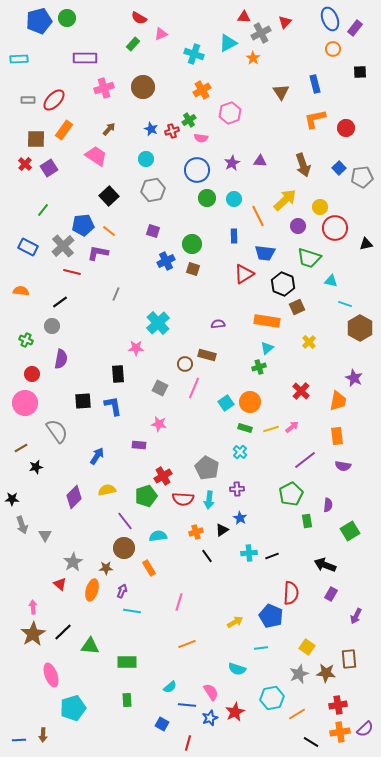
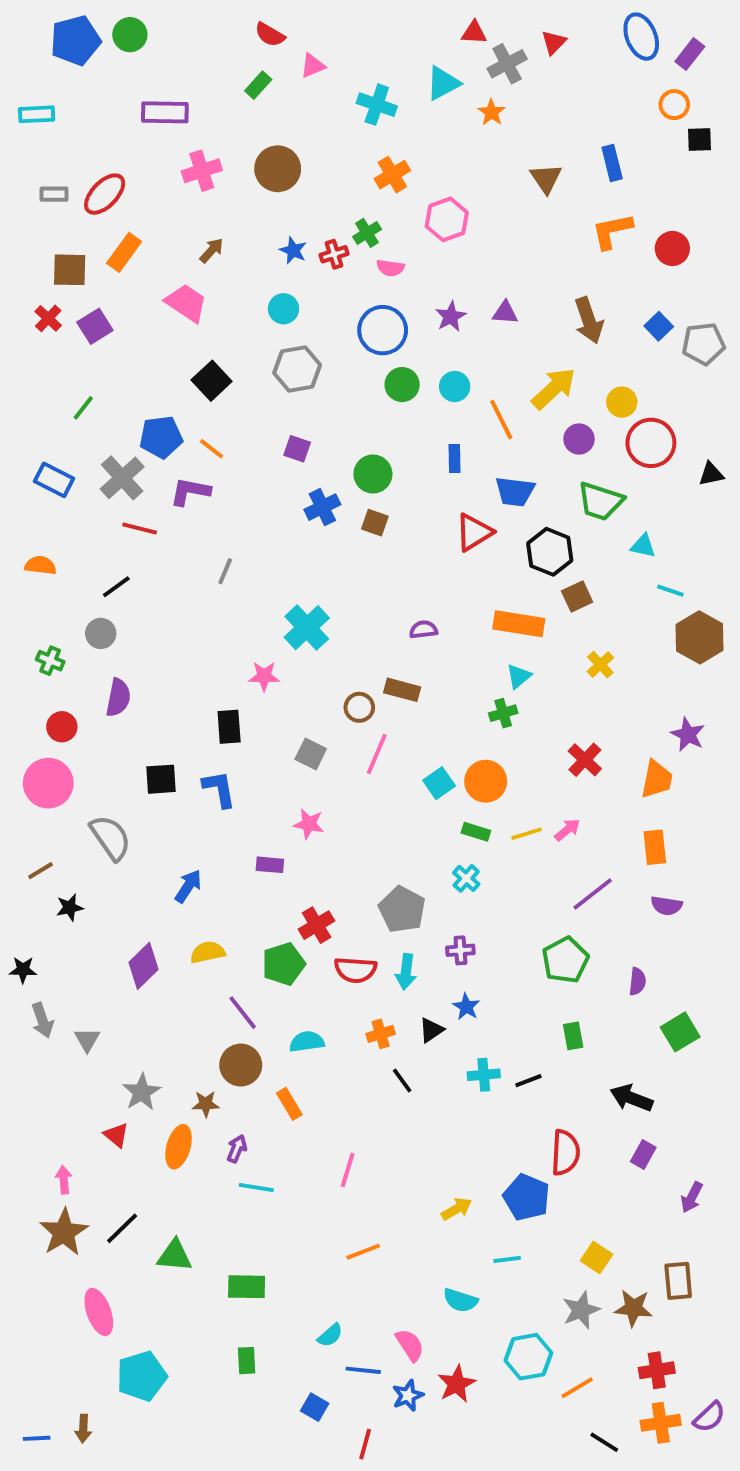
orange circle: (333, 49) -> (674, 105), moved
green rectangle: (307, 521) -> (573, 1036), moved

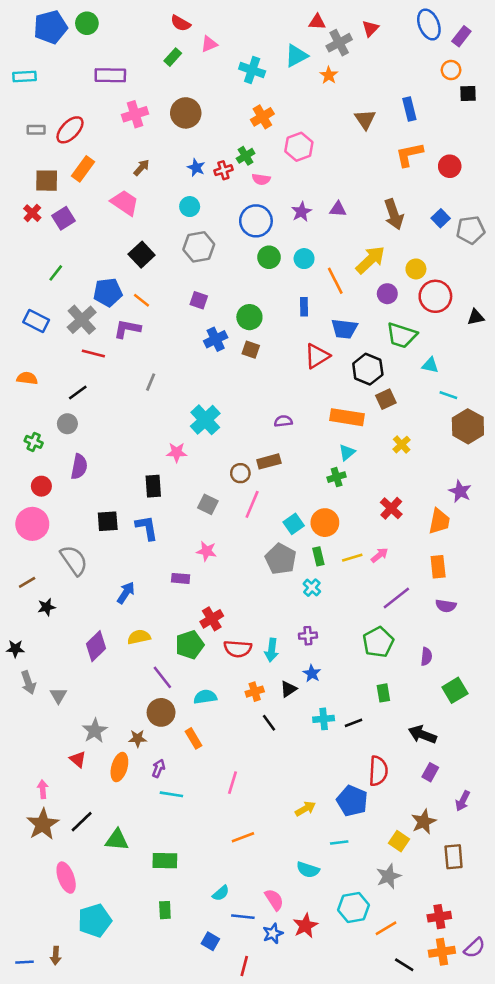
brown rectangle: (402, 690) -> (269, 461), turned -30
green rectangle: (476, 832) -> (318, 556), turned 60
gray pentagon: (402, 910) -> (281, 559), moved
brown star: (633, 1308) -> (424, 822), moved, turned -30

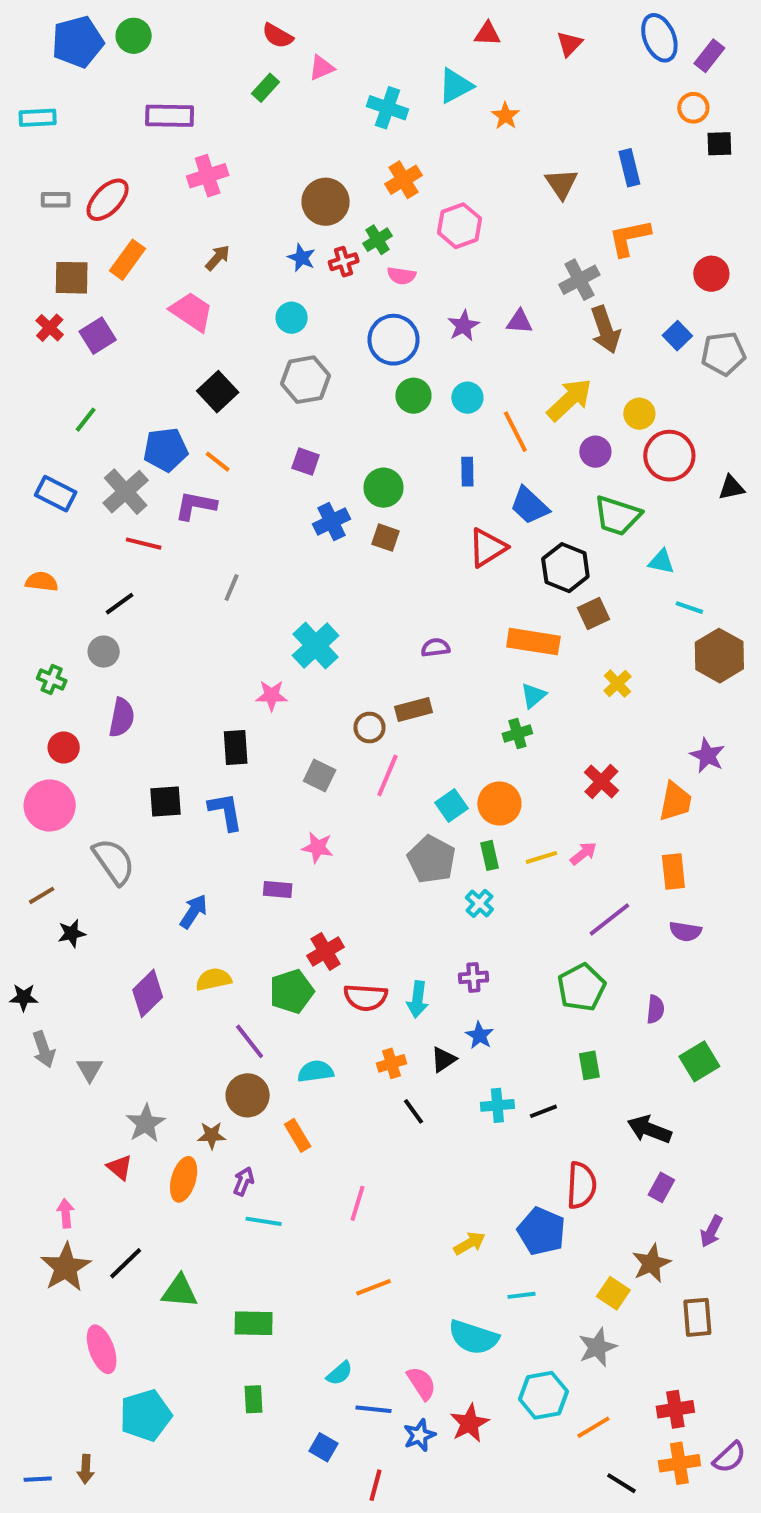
gray cross: (339, 43) -> (579, 280), moved
brown circle: (186, 113) -> (326, 202), moved
red circle: (450, 166) -> (711, 274), moved
blue trapezoid: (344, 329) -> (529, 506), turned 36
cyan semicircle: (308, 870) -> (473, 1337), size x1.4

